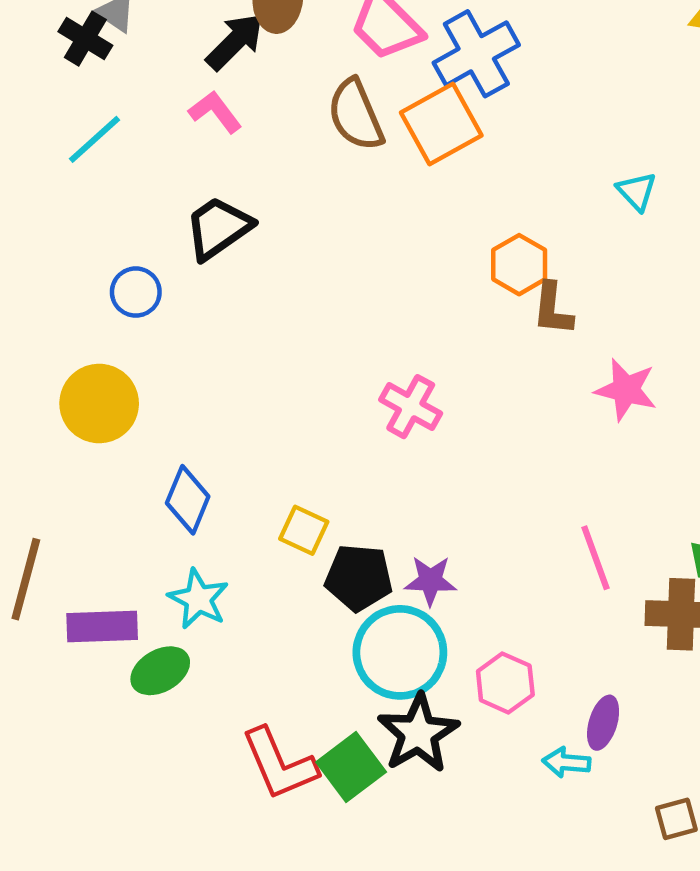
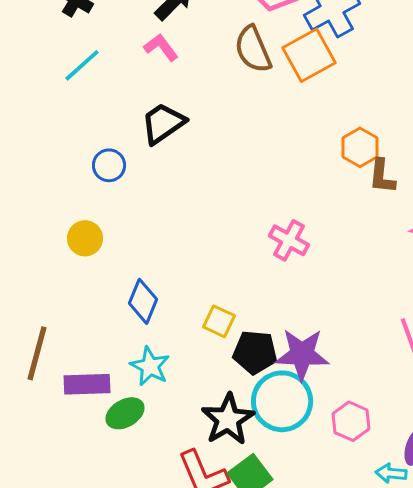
yellow circle: (99, 404) -> (85, 238), size x0.7
purple star: (430, 581) -> (302, 354), size x1.6
black star: (418, 733) -> (228, 419), moved

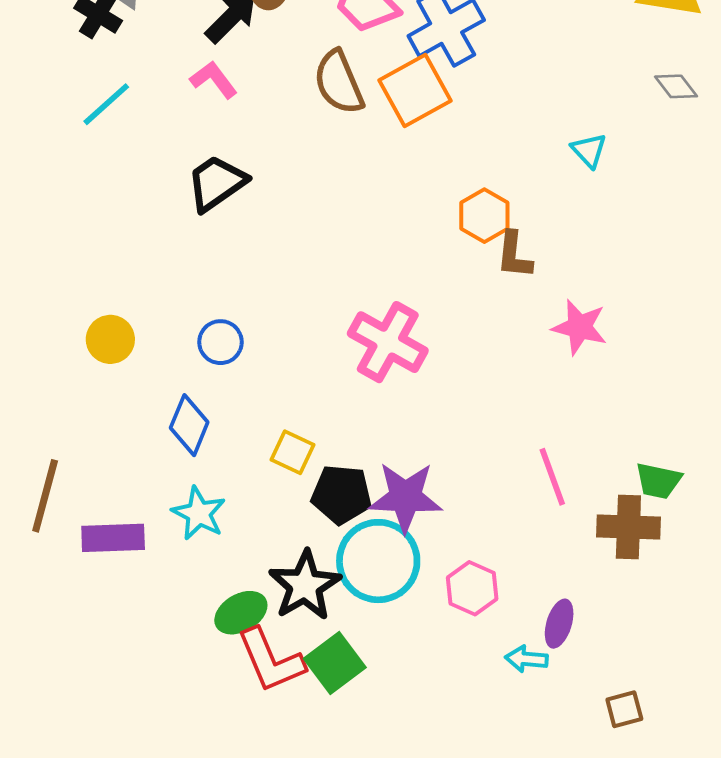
blue circle: (109, 165) -> (220, 342), moved
pink cross: (289, 240) -> (388, 342), size x1.4
green ellipse: (125, 413) -> (241, 613), moved

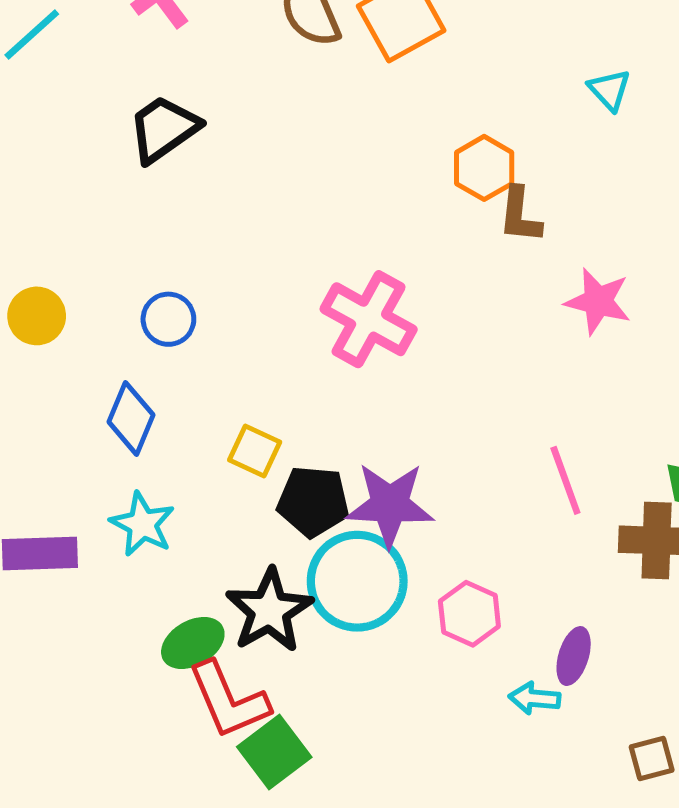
green square: (335, 663) -> (274, 752), moved

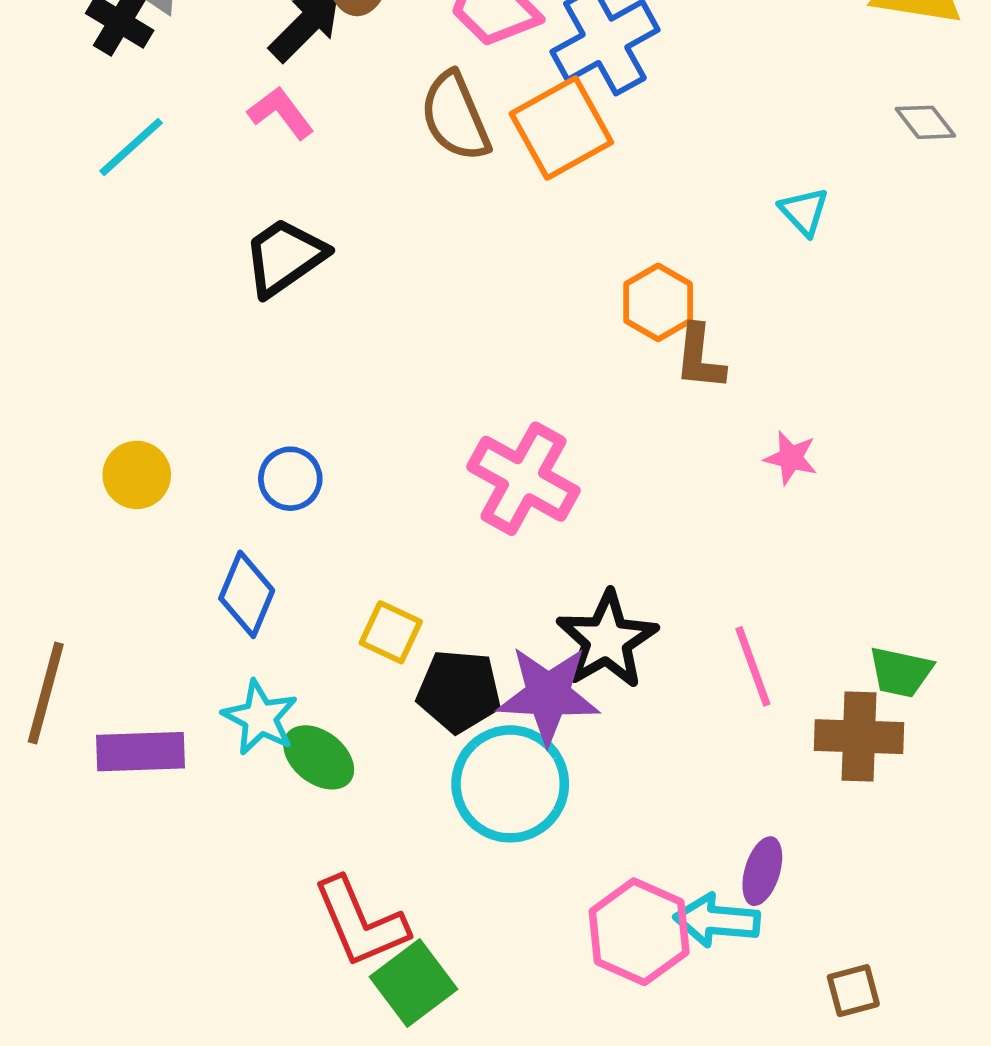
pink star: (598, 301) -> (791, 458), size x0.7
black star: (269, 610) -> (607, 640), moved
pink hexagon: (469, 614) -> (639, 932), moved, size x1.4
green ellipse: (193, 643) -> (319, 757), moved, turned 68
cyan arrow: (535, 698) -> (717, 920), size x1.4

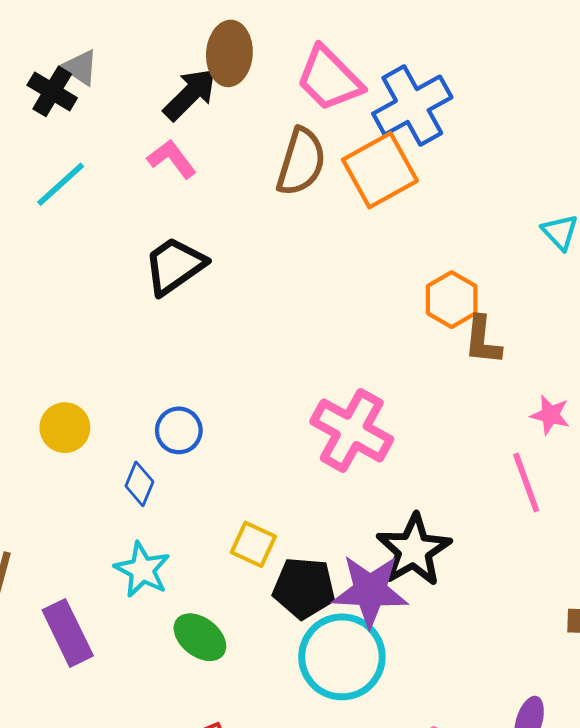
brown semicircle: (455, 117) -> (301, 162), turned -140
blue diamond: (247, 594) -> (139, 484), moved, size x0.7
pink line: (753, 666) -> (526, 482), moved
cyan star: (260, 718) -> (142, 570), moved
purple rectangle: (141, 752) -> (68, 633), turned 66

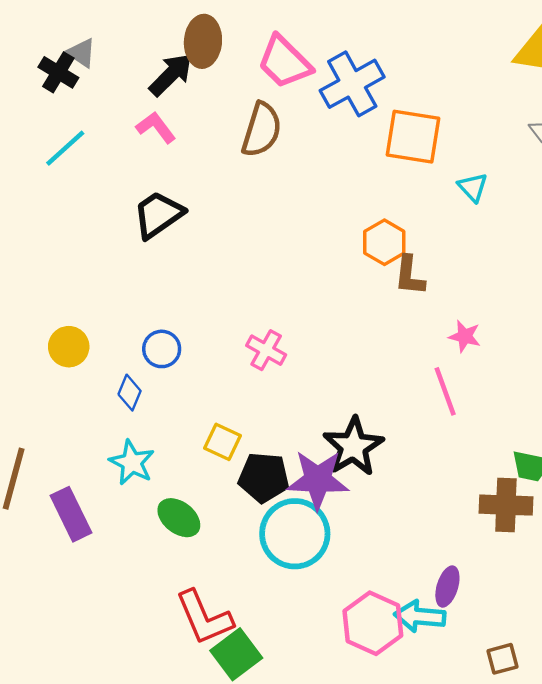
orange square: (380, 170) -> (413, 137), moved, turned 38
pink cross: (352, 430) -> (266, 350), moved, size x0.6

